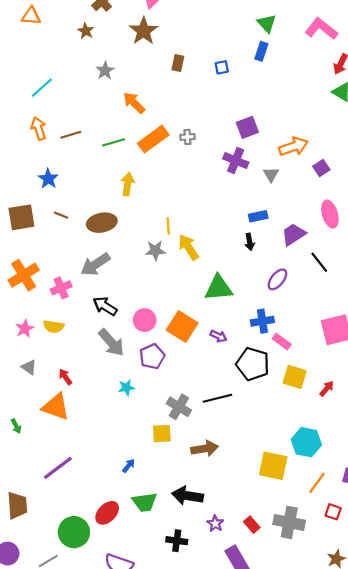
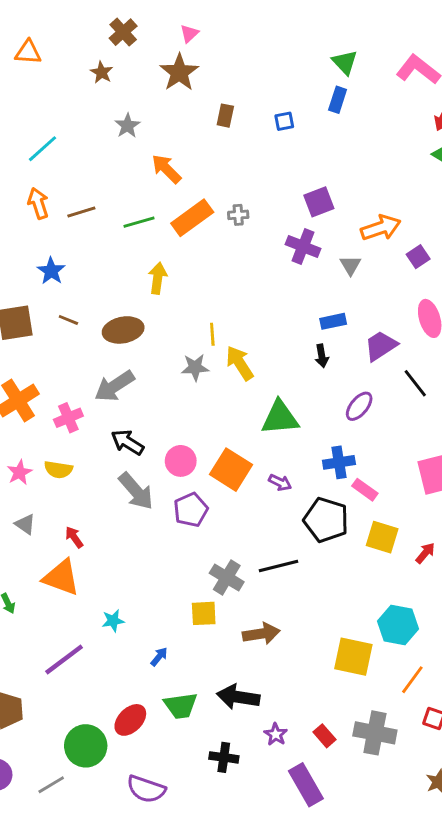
cyan star: (126, 388) -> (113, 621), moved

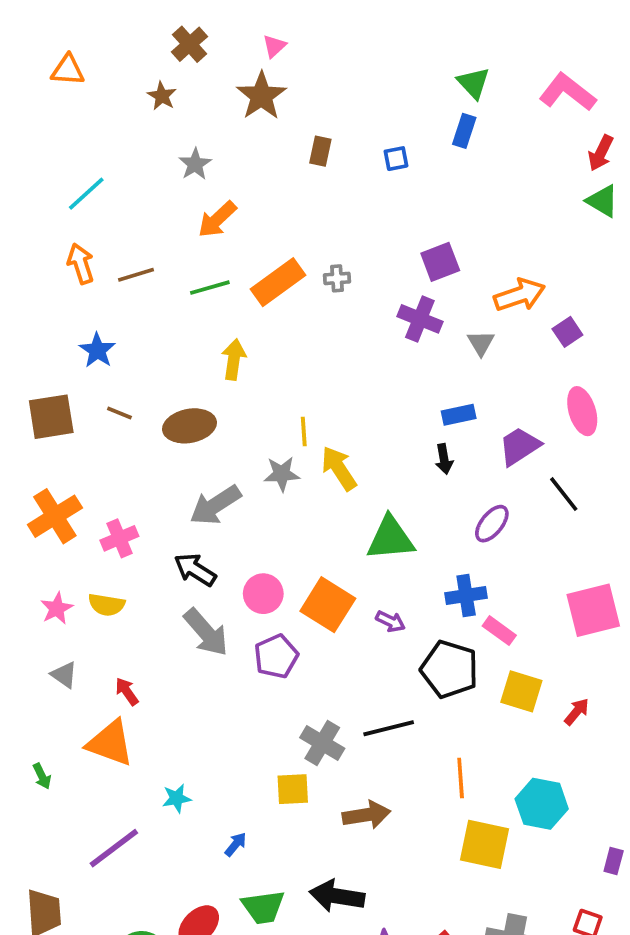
orange arrow: (166, 169) -> (217, 219), moved, turned -88
gray arrow: (114, 386) -> (215, 505), moved
orange line: (412, 680) -> (461, 778), moved, turned -40

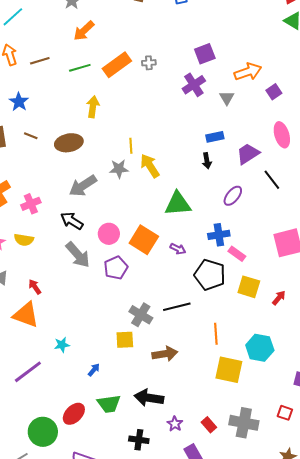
purple cross: (420, 319) -> (194, 85), turned 35

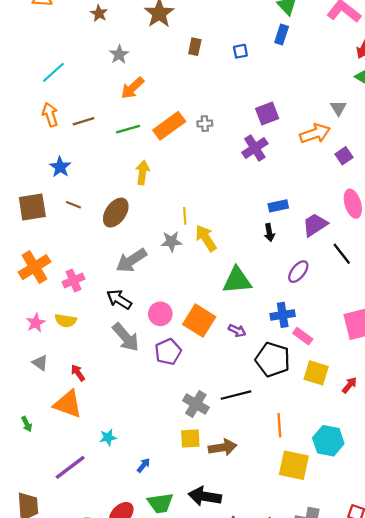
gray triangle: (227, 98) -> (338, 108), moved
brown ellipse: (69, 143) -> (116, 213), turned -44
yellow square: (125, 340) -> (190, 439), moved

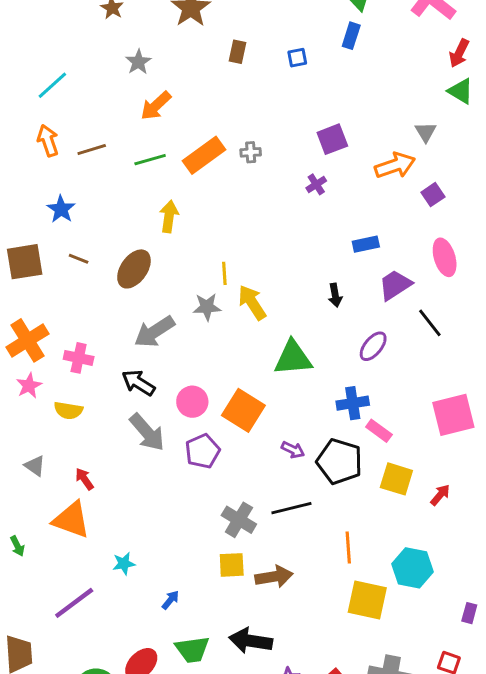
purple cross: (255, 148) -> (316, 184), size x0.6
blue rectangle: (278, 206) -> (366, 244), moved
pink cross: (73, 280) -> (79, 358), turned 35
pink star: (36, 323) -> (29, 386), moved
purple arrow: (237, 331) -> (293, 450), moved

